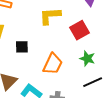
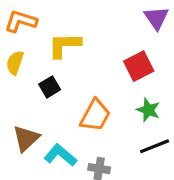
yellow L-shape: (50, 16) -> (65, 45), moved
black square: (22, 47) -> (50, 87), turned -32

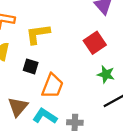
black square: (50, 87) -> (31, 66), turned -35
orange trapezoid: (95, 115) -> (52, 86), moved

